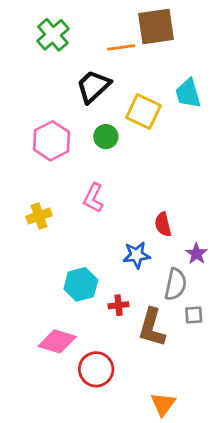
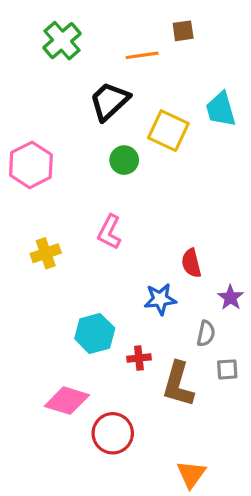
brown square: (156, 26) -> (183, 31), size x0.5
pink hexagon: (52, 141) -> (31, 165), moved
gray semicircle: (176, 284) -> (206, 333), size x0.7

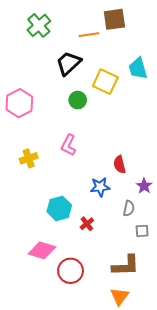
brown square: (183, 31) -> (114, 19), size x1.6
red cross: (139, 358) -> (87, 224), turned -32
brown L-shape: (178, 384) -> (126, 266), moved, turned -108

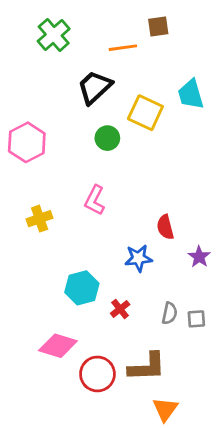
brown square: (114, 19) -> (158, 26), size x0.7
gray semicircle: (129, 208) -> (170, 313), moved
brown L-shape: (126, 266) -> (147, 367), moved

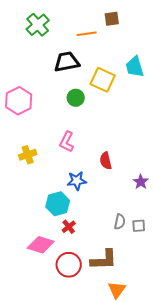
black trapezoid: (95, 87) -> (67, 62), turned 32
red semicircle: (165, 227) -> (106, 161), moved
blue star: (138, 258) -> (77, 181), moved
red cross: (120, 309) -> (69, 227), moved

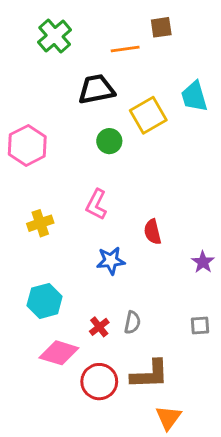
yellow square: (103, 80) -> (148, 115), turned 35
cyan hexagon: (58, 204) -> (45, 301), moved
gray semicircle: (120, 222) -> (132, 323), moved

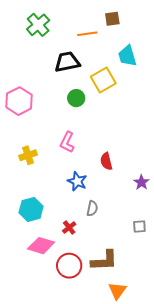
cyan trapezoid: (194, 96) -> (127, 56), moved
blue star: (111, 261) -> (77, 181), turned 30
gray semicircle: (132, 323) -> (92, 208), moved

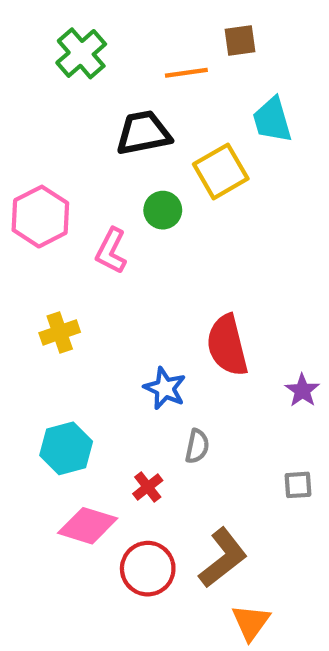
pink L-shape: (67, 142) -> (111, 251), moved
red semicircle: (106, 161) -> (227, 345), size x1.6
brown L-shape: (104, 261) -> (223, 558), turned -36

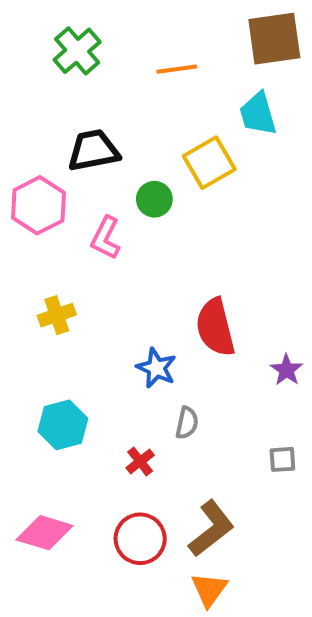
brown square: (240, 41) -> (274, 39), moved, size x1.8
black trapezoid: (143, 133) -> (93, 150), moved
pink diamond: (88, 526) -> (45, 533), moved
orange triangle: (251, 622) -> (209, 590), moved

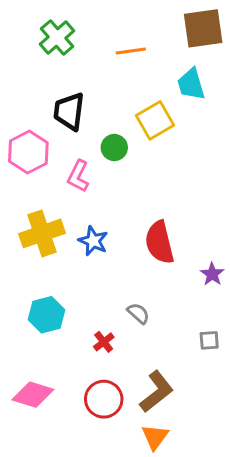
black trapezoid: (93, 150) -> (69, 111), turned -72
yellow cross: (57, 315) -> (42, 233), size x1.6
blue star: (156, 368) -> (93, 241), moved
gray semicircle: (187, 423) -> (138, 313), turned -60

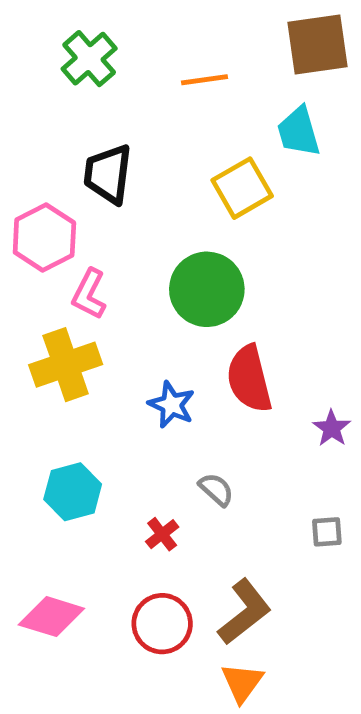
green circle: (114, 148) -> (207, 289), moved, size x1.8
pink L-shape: (78, 176) -> (89, 294), moved
blue star: (93, 241) -> (172, 405), moved

